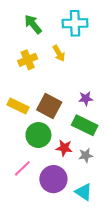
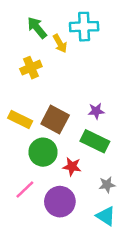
yellow arrow: (59, 53) -> (60, 43), moved
gray star: (86, 155) -> (107, 185), moved
cyan triangle: (84, 192) -> (106, 216), moved

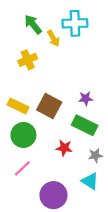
green circle: (43, 152) -> (23, 135), moved
gray star: (107, 185) -> (95, 155), moved
purple circle: (60, 202) -> (53, 195), moved
cyan triangle: (106, 216) -> (90, 181), moved

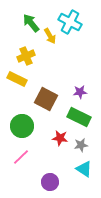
cyan cross: (75, 23) -> (70, 22), turned 30
yellow rectangle: (18, 106) -> (17, 79), moved
gray star: (95, 155) -> (81, 145), moved
purple circle: (53, 195) -> (50, 182), size x0.7

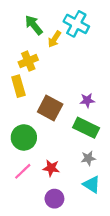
yellow arrow: (50, 36) -> (54, 39), turned 63
yellow rectangle: (17, 79) -> (18, 86), turned 48
red star: (60, 138) -> (51, 168), moved

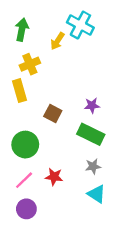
green arrow: (34, 25) -> (22, 30), moved, turned 50
brown square: (50, 108) -> (53, 114), size x0.7
purple circle: (54, 199) -> (26, 209), moved

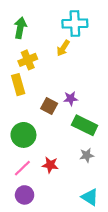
cyan cross: (80, 25) -> (75, 23), turned -30
yellow arrow: (57, 41) -> (63, 48), moved
purple star: (92, 105) -> (71, 98), moved
cyan triangle: (97, 194) -> (90, 197), moved

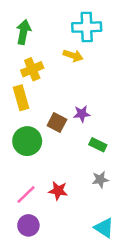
yellow arrow: (63, 48) -> (73, 56), turned -105
green rectangle: (85, 125) -> (98, 145), size x0.6
green circle: (23, 135) -> (27, 141), moved

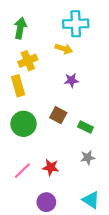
purple star: (82, 114) -> (71, 80), moved
brown square: (57, 122) -> (58, 115), moved
purple circle: (28, 225) -> (46, 202), moved

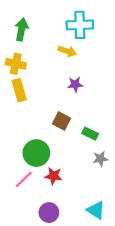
yellow cross: (28, 61) -> (16, 64), moved, turned 36
green circle: (23, 124) -> (36, 153), moved
gray star: (88, 158) -> (100, 159), moved

